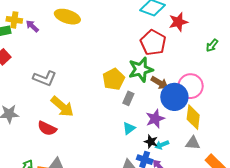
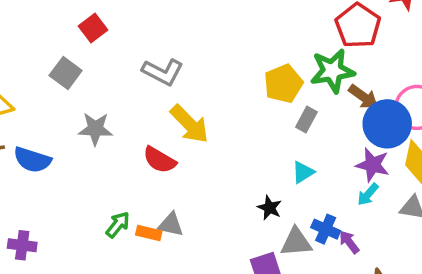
purple star: (155, 119) -> (373, 165), moved, turned 30
black star: (151, 142) -> (270, 208), moved
cyan arrow: (162, 145) -> (368, 194), moved, turned -32

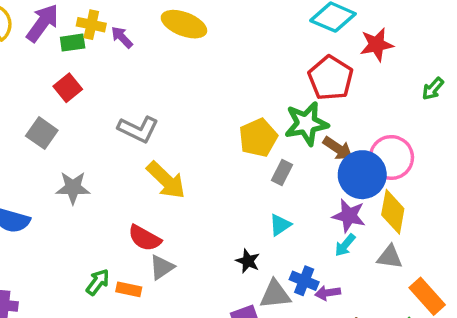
red semicircle: (159, 160) -> (145, 238), moved
gray triangle: (171, 225) -> (162, 267), moved, turned -44
purple arrow: (349, 242) -> (328, 293), turned -60

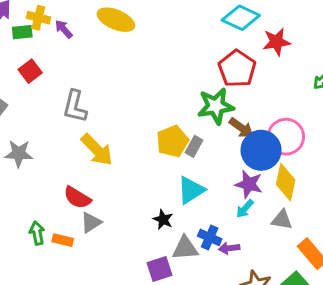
red square: (68, 88) -> (30, 71), moved
gray L-shape: (138, 129) -> (75, 106), turned 76
yellow pentagon: (258, 138) -> (172, 141), moved
cyan triangle: (280, 225) -> (191, 190), size x1.5
green arrow: (98, 282) -> (37, 233), turned -50

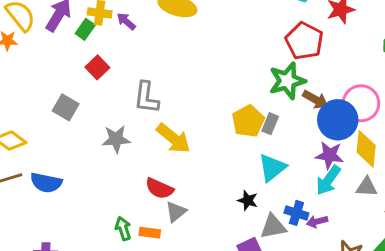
green rectangle: (22, 32) -> (85, 29), turned -42
gray star: (19, 154) -> (116, 139), moved
cyan arrow: (245, 209) -> (328, 180), size x1.5

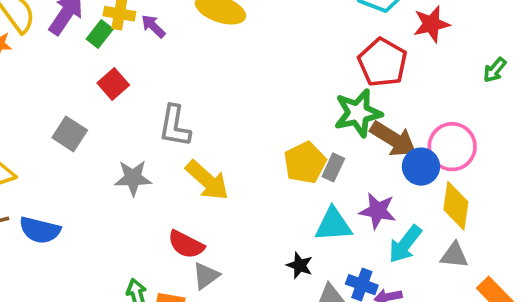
brown arrow: (315, 100) -> (393, 139), size x1.4
blue circle: (338, 120) -> (421, 167), size x0.7
purple star: (329, 155) -> (378, 211), moved
cyan triangle: (272, 168) -> (333, 225), turned 32

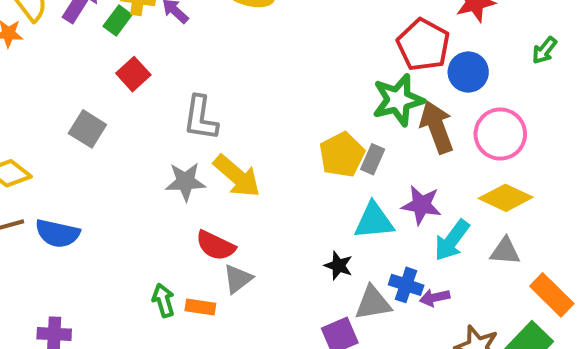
brown arrow: (393, 139) -> (437, 127), turned -141
blue circle: (421, 167) -> (468, 72), moved
gray star: (133, 178) -> (185, 182), moved
yellow diamond: (456, 206) -> (506, 198), turned -72

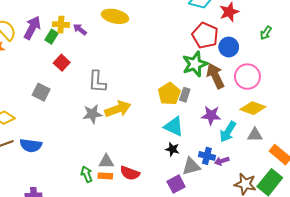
yellow arrow: (237, 176) -> (118, 109), turned -55
cyan triangle: (374, 221) -> (174, 126), moved, turned 35
red semicircle: (215, 246) -> (130, 173), moved
gray triangle: (238, 279) -> (106, 161), moved, turned 42

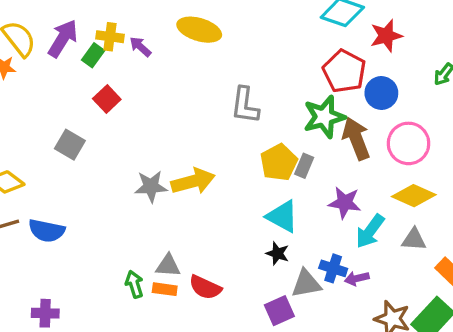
gray L-shape: (97, 82) -> (245, 105), moved

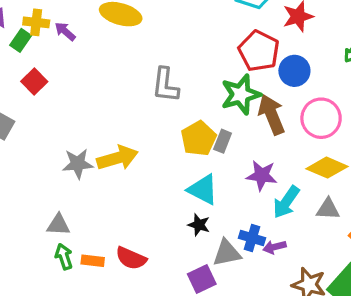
gray triangle: (168, 266) -> (58, 225), moved

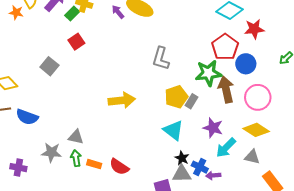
purple arrow: (65, 31) -> (118, 12), moved
gray star: (78, 164) -> (51, 152), moved
black star: (199, 225) -> (182, 158), moved

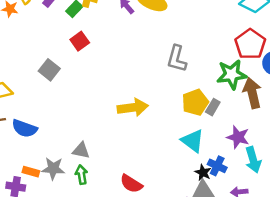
cyan arrow: (226, 148) -> (253, 160), turned -60
orange rectangle: (94, 164) -> (31, 172), moved
blue cross: (200, 167) -> (217, 166), moved

